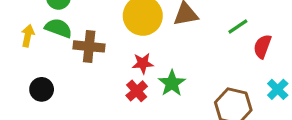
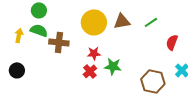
green line: (238, 27) -> (151, 22), moved
green star: (172, 83) -> (113, 66), turned -30
black circle: (42, 89) -> (17, 70), moved

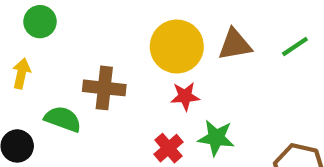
green circle: (39, 10) -> (40, 22), moved
green semicircle: (39, 30) -> (63, 119), moved
red star: (94, 53) -> (185, 96), moved

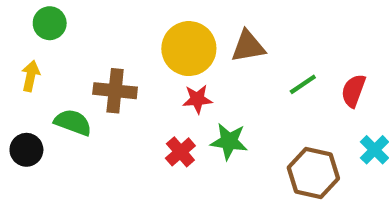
green line: (295, 47) -> (303, 84), moved

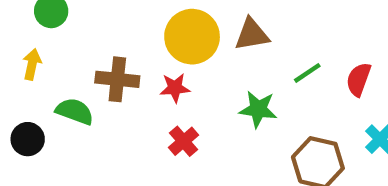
red star: (197, 99) -> (175, 88), moved
green star: (229, 141) -> (258, 109), moved

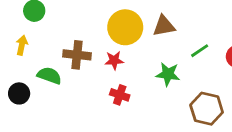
red cross: (183, 141) -> (120, 95), turned -30

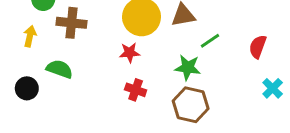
green line: (200, 51) -> (210, 41), moved
brown cross: (77, 55) -> (71, 23), moved
brown hexagon: (207, 109) -> (191, 105), moved

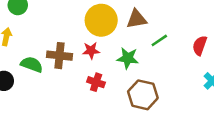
brown cross: (71, 23) -> (59, 56), moved
green star: (188, 68) -> (128, 58), moved

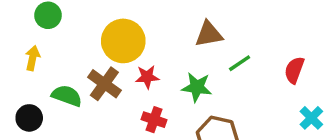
yellow circle: (101, 20) -> (123, 41), moved
brown cross: (59, 56) -> (104, 84), turned 30

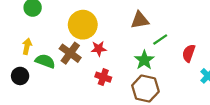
yellow arrow: (33, 58) -> (27, 46), moved
red semicircle: (294, 70) -> (189, 53), moved
green star: (197, 87) -> (144, 60), moved, turned 30

